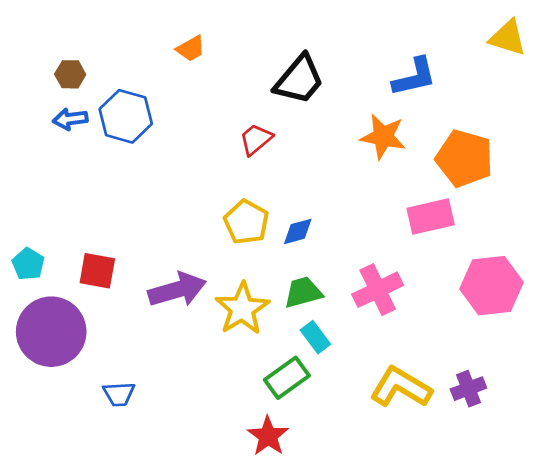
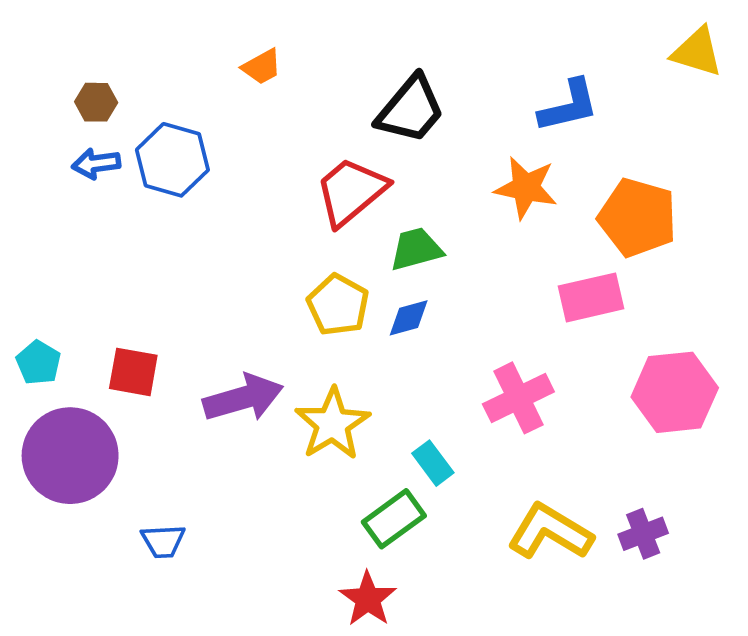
red trapezoid: (256, 139) -> (351, 191), size x1.6
green trapezoid: (303, 292) -> (416, 249), moved

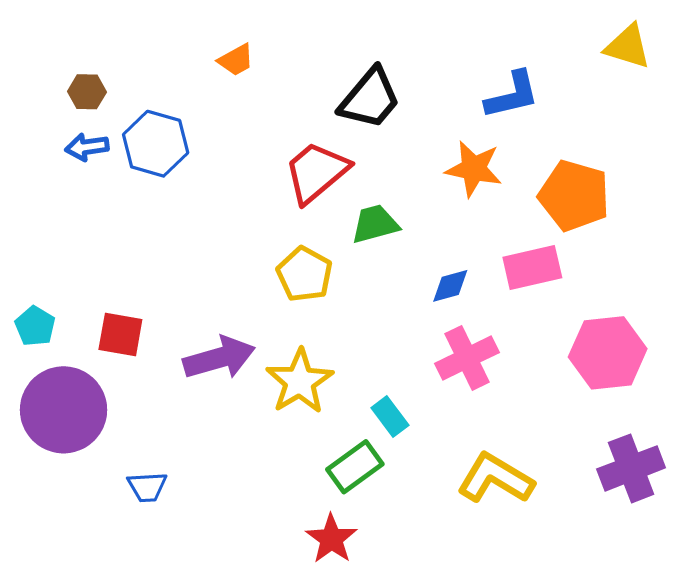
blue diamond: (409, 318) -> (450, 286), moved
purple cross: (643, 534) -> (631, 468), moved, size x1.5

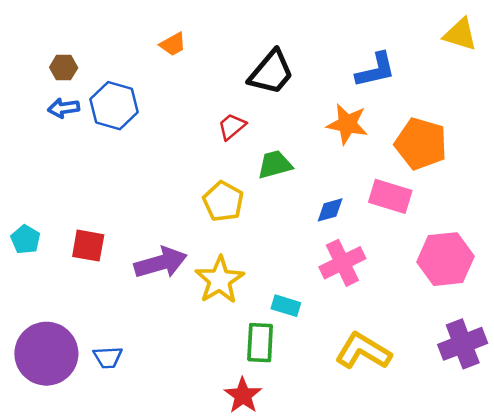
red trapezoid: (316, 172) -> (232, 126), size x0.6
pink rectangle: (532, 268) -> (390, 196), turned 30
purple circle: (64, 410) -> (46, 354), moved
cyan rectangle: (390, 417) -> (286, 306), turned -36
green rectangle: (355, 467) -> (260, 343), turned -51

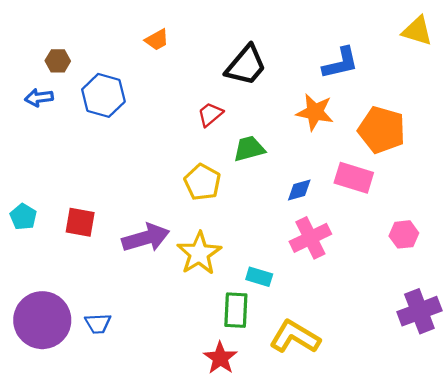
blue arrow: (64, 108) -> (39, 98), moved
pink hexagon: (446, 259) -> (404, 234), size x0.6
yellow L-shape: (363, 351) -> (295, 337), moved

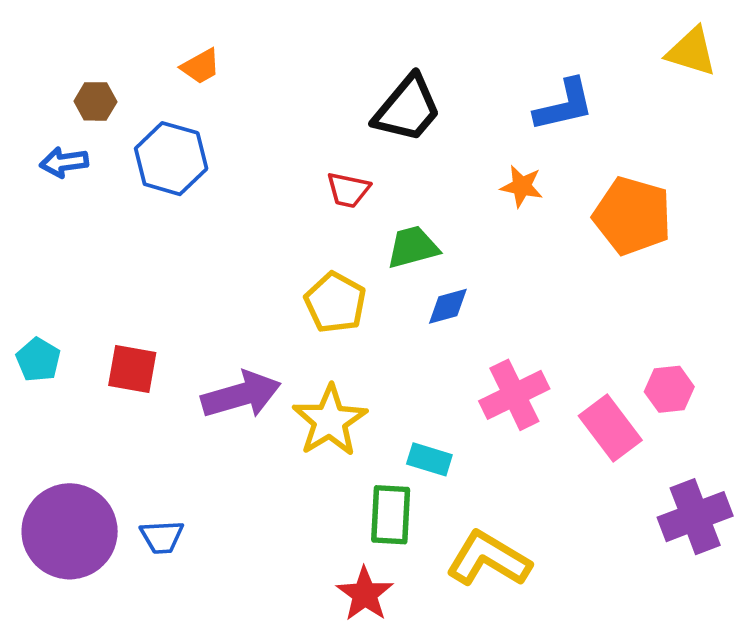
orange trapezoid: (157, 40) -> (201, 66), moved
orange star: (315, 112) -> (522, 186), size x0.7
red trapezoid: (210, 114) -> (348, 190), turned -128
pink rectangle: (354, 178) -> (610, 428), moved, turned 36
blue diamond: (299, 190) -> (448, 306), moved

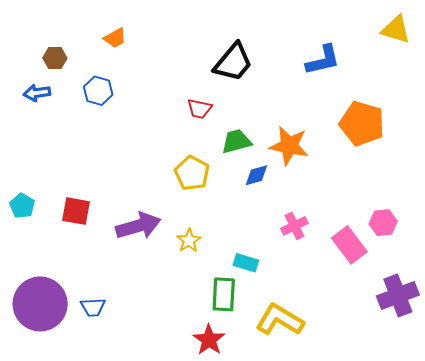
blue hexagon: (171, 159) -> (98, 91), size x0.7
orange star: (522, 186) -> (289, 146), moved, size x1.6
pink cross: (514, 395) -> (294, 226), size x0.7
yellow star: (330, 421) -> (189, 241), size x0.6

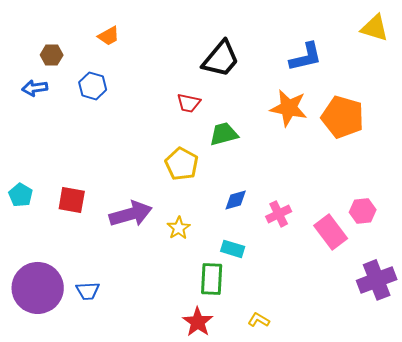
orange star: (289, 146) -> (289, 108), moved
blue diamond: (256, 175) -> (236, 200), moved
yellow L-shape: (280, 320) -> (259, 320), moved, size x0.5

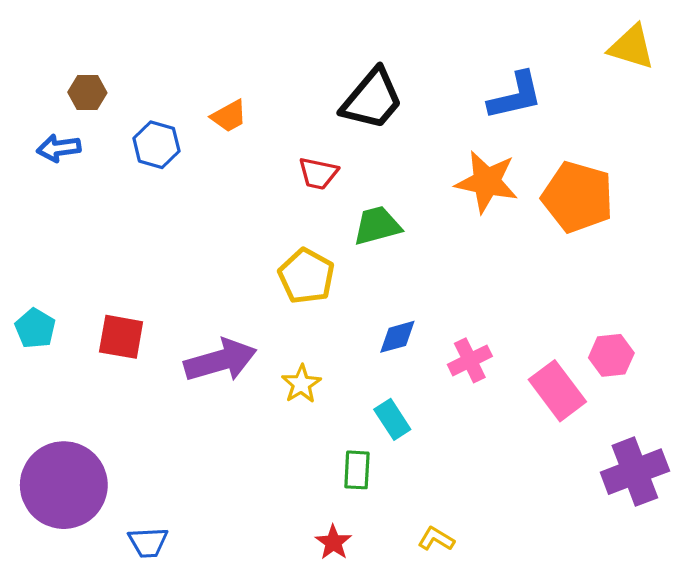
orange trapezoid: (109, 36) -> (229, 116), moved
cyan rectangle: (233, 249) -> (392, 419), turned 40
green rectangle: (212, 279) -> (357, 470), size x0.7
blue trapezoid: (88, 291) -> (148, 542), moved
red star: (198, 322) -> (333, 542), size x0.7

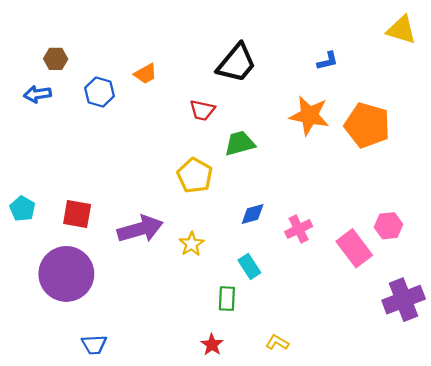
blue L-shape: (515, 96) -> (328, 61), size x0.6
purple circle: (64, 485) -> (66, 274), moved

